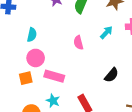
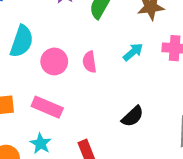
cyan semicircle: (32, 35) -> (22, 41), size x1.5
pink circle: (36, 58) -> (54, 61), moved

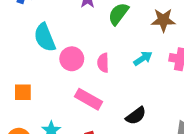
cyan semicircle: (22, 41) -> (45, 37), turned 132
pink rectangle: (47, 107) -> (89, 99), moved

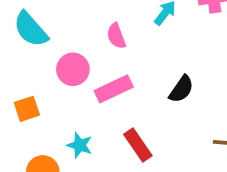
pink circle: (72, 59) -> (73, 69), moved
pink rectangle: (89, 99) -> (114, 89), turned -36

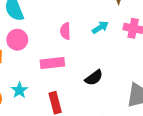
pink circle: (73, 69) -> (17, 40), moved

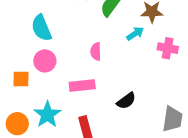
cyan arrow: (100, 27) -> (135, 34), moved
cyan star: (19, 90) -> (47, 115), size x1.5

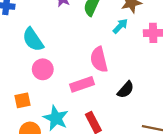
pink semicircle: (96, 51) -> (99, 60), moved, size x1.5
orange square: (21, 79) -> (22, 100), moved

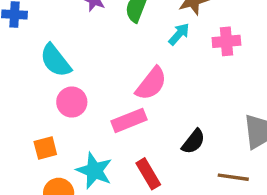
pink semicircle: (99, 60) -> (151, 84), turned -125
black semicircle: (126, 90) -> (193, 142), moved

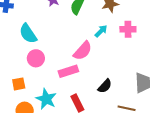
cyan arrow: (179, 34) -> (101, 31), moved

